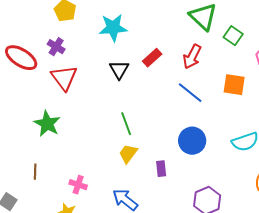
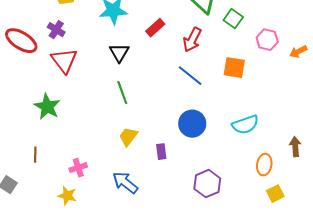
red rectangle: (152, 58) -> (155, 28), moved
green line: (126, 124) -> (122, 93), moved
pink cross: (78, 185) -> (78, 168), turned -36

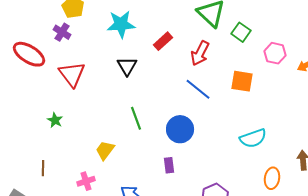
purple cross: (56, 30) -> (62, 32), moved
green line: (122, 93) -> (136, 118), moved
green star: (47, 107) -> (55, 120), size x0.6
blue circle: (192, 124) -> (180, 129), moved
yellow trapezoid: (128, 137) -> (105, 150), moved

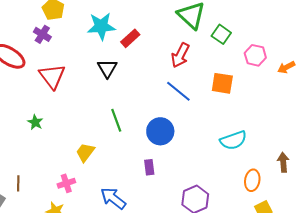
red rectangle: (163, 41) -> (130, 38), moved
brown line: (43, 168) -> (18, 183), moved

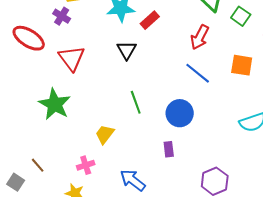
green star: (35, 122) -> (55, 104), size x2.0
brown line: (18, 183) -> (38, 165), turned -42

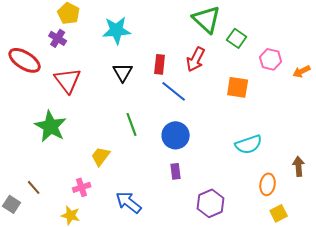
red rectangle: (150, 20) -> (160, 64), moved, turned -42
blue line: (198, 73) -> (174, 91), moved
purple rectangle: (169, 149) -> (176, 171), moved

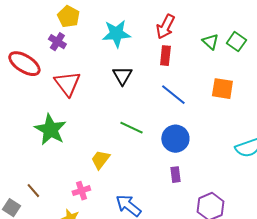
green triangle: (207, 19) -> (210, 42), moved, size x0.6
red arrow: (196, 59) -> (165, 27), moved
red rectangle: (160, 64) -> (165, 56), moved
orange square: (238, 87) -> (222, 89), moved
green line: (132, 124) -> (131, 128), turned -45

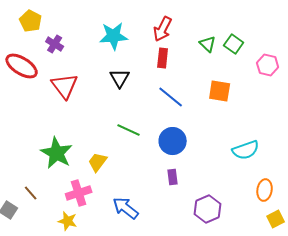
yellow pentagon: (68, 17) -> (31, 21), moved
green star: (50, 130) -> (57, 153), moved
pink cross: (81, 191) -> (79, 193), size x1.4

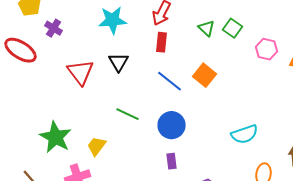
red triangle: (65, 86) -> (80, 72), moved
orange square: (220, 91) -> (204, 75), moved, turned 30

